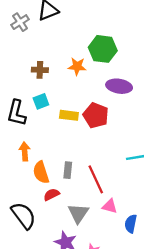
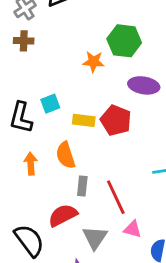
brown cross: (40, 70) -> (24, 41), moved
orange semicircle: (41, 172) -> (66, 155), moved
red semicircle: (51, 195) -> (63, 215), size x1.5

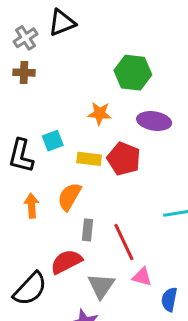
orange star: (94, 62) -> (100, 113), moved
orange semicircle: (66, 155) -> (69, 197), turned 48
black semicircle: (29, 240) -> (30, 289), turned 80

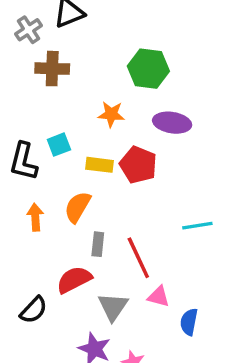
brown cross: (24, 73) -> (52, 69), moved, size x1.4
black semicircle: (30, 289) -> (34, 310), size x0.7

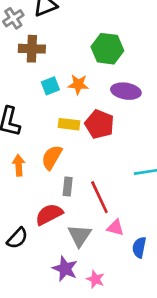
cyan square: (59, 145) -> (50, 86), moved

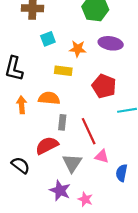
orange star: (78, 84) -> (78, 49), moved
red pentagon: (99, 124) -> (104, 86), moved
orange semicircle: (52, 157) -> (49, 98), turned 65
black semicircle: (17, 238) -> (21, 165), turned -96

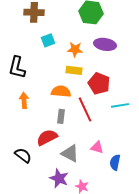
yellow rectangle: (63, 71) -> (74, 70), moved
orange semicircle: (49, 98) -> (61, 91), moved
red line: (89, 131) -> (85, 109), moved
gray triangle: (72, 163) -> (70, 153), turned -36

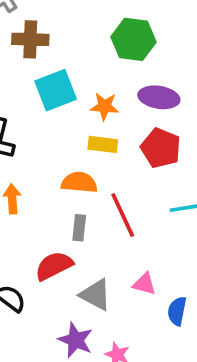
cyan square: (48, 40) -> (56, 90), size x1.6
red pentagon: (99, 83) -> (161, 148), moved

